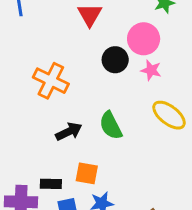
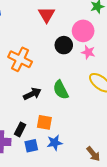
black rectangle: (51, 184) -> (20, 129), turned -64

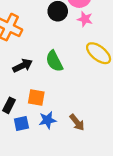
brown arrow: (93, 154) -> (77, 122), moved

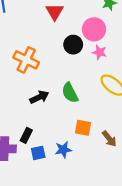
orange square: (36, 97) -> (83, 128), moved
brown arrow: (77, 122) -> (109, 139), moved

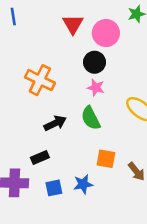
pink circle: (94, 29) -> (106, 33), moved
pink star: (99, 52) -> (96, 88), moved
black rectangle: (26, 135) -> (40, 157), moved, turned 40

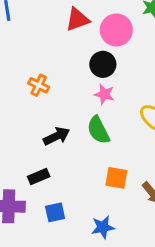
red triangle: (73, 24) -> (77, 20), turned 40
orange cross: (40, 80) -> (39, 85), size x0.6
blue star: (83, 184) -> (103, 227), moved

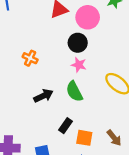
black rectangle: (39, 176) -> (65, 126), moved, turned -32
orange square: (116, 178) -> (84, 138), moved

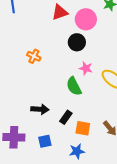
pink star: (79, 65) -> (86, 68), moved
black arrow: (43, 96) -> (40, 109), moved, turned 30

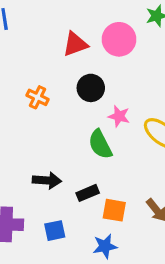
red triangle: (60, 12) -> (75, 44), moved
black circle: (77, 42) -> (91, 88), moved
black rectangle: (66, 117) -> (88, 193), turned 32

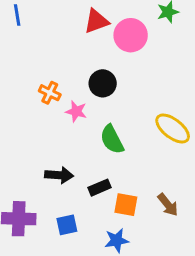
red triangle: (75, 44) -> (96, 21), moved
pink star: (119, 116) -> (76, 111), moved

